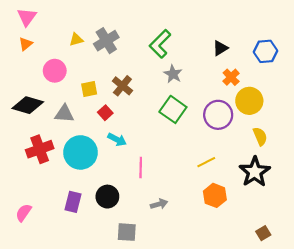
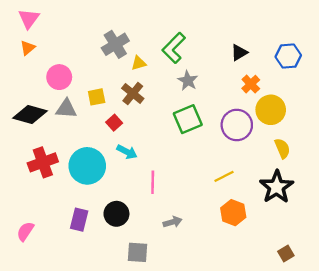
yellow triangle: (76, 40) -> (139, 63), moved
green square: (173, 109) -> (188, 119), turned 32
gray triangle: (64, 114) -> (66, 109), moved

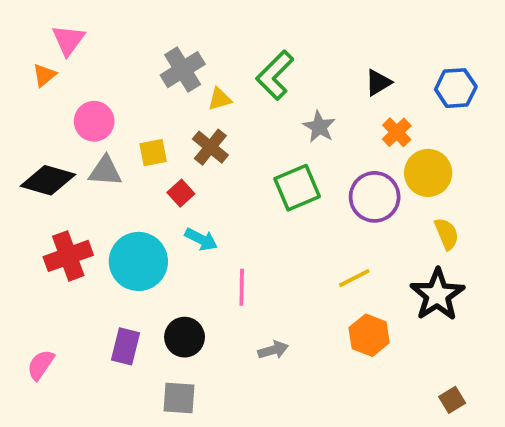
pink triangle: (29, 19) -> (68, 40), moved
gray star: (188, 81) -> (319, 127), moved
gray square: (137, 252) -> (179, 398), moved

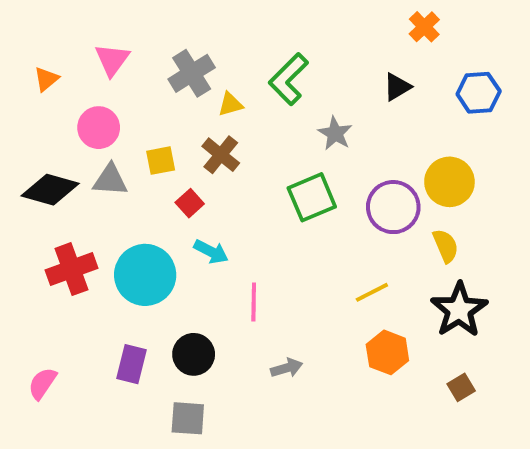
pink triangle: (68, 40) -> (112, 60), moved
orange cross: (397, 132) -> (424, 27), moved
yellow semicircle: (447, 234) -> (446, 246), moved
brown square: (452, 400) -> (461, 387), moved

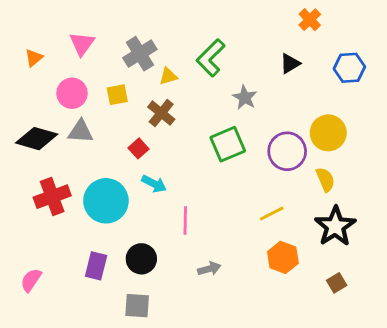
yellow square: (161, 161) -> (117, 95), moved

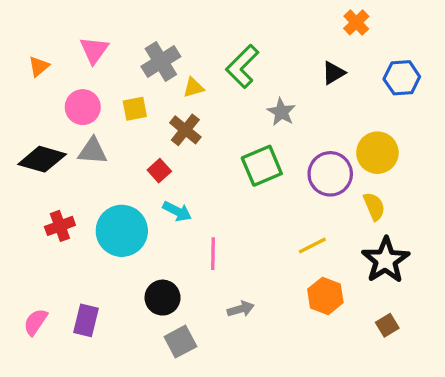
red cross: (52, 197) -> (60, 226), size x0.7
purple rectangle: (96, 266) -> (86, 320), moved
gray square: (137, 306) -> (180, 342), moved, turned -32

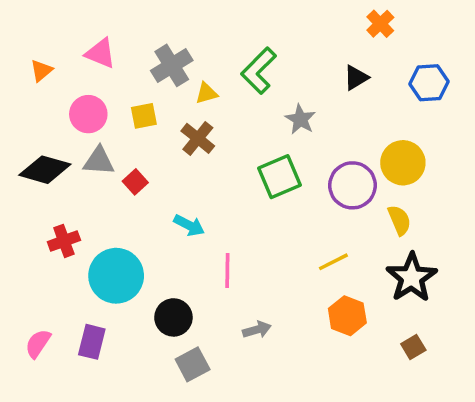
pink triangle: (94, 50) -> (100, 53), turned -44
red square: (159, 171) -> (135, 182), moved
cyan circle: (122, 231) -> (116, 276), moved

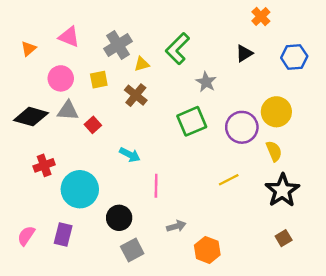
orange hexagon: (347, 316) -> (207, 250), moved

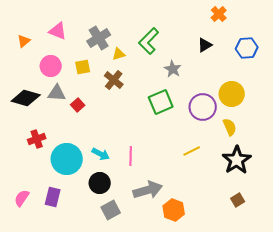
cyan arrow: (130, 155) -> (101, 154), moved
gray arrow: (176, 226) -> (148, 190), size x1.8

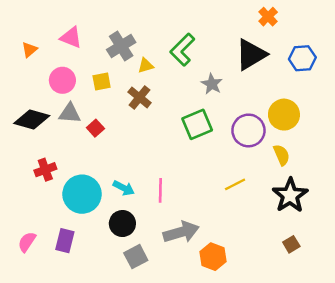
black triangle: (205, 45) -> (251, 55), size x1.8

